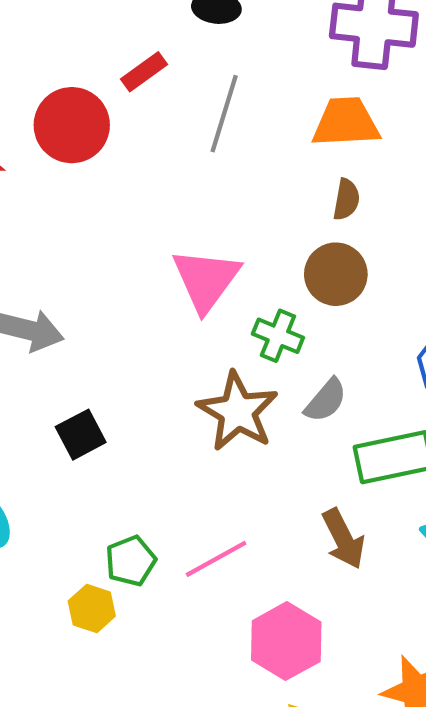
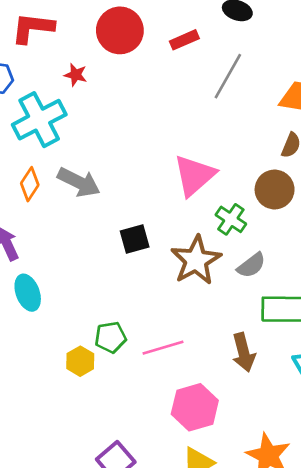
red circle: (72, 125) -> (120, 30), moved
black square: (81, 435) -> (135, 239), moved

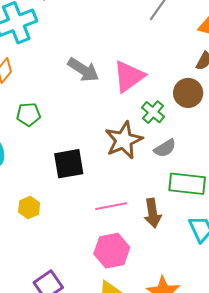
gray arrow: (79, 182) -> (83, 70), moved
black square: (135, 239) -> (69, 164), moved, size x1.4
green pentagon: (110, 337) -> (28, 114), moved
pink line: (163, 348) -> (111, 206), moved

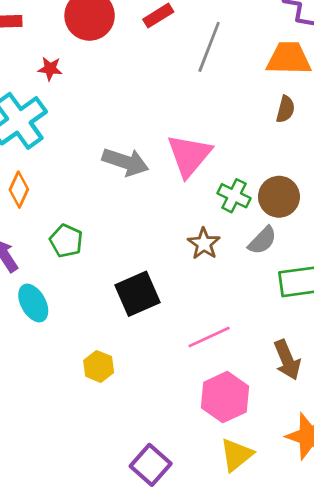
brown circle: (188, 93) -> (279, 197), moved
green pentagon: (28, 114) -> (66, 241), turned -30
brown star: (124, 140) -> (204, 244), size x0.6
brown arrow: (153, 213) -> (287, 360), moved

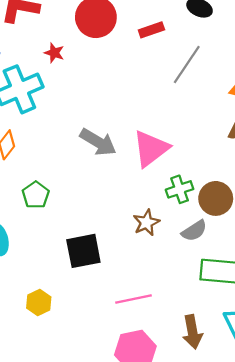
green cross: (234, 196) -> (180, 189), turned 32

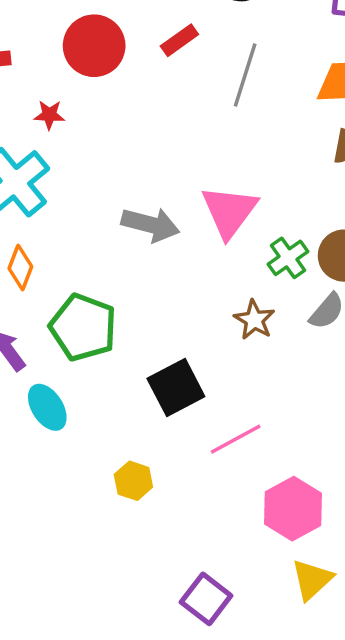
green pentagon: (36, 195) -> (83, 327), size x1.6
pink line: (133, 299) -> (236, 439), moved

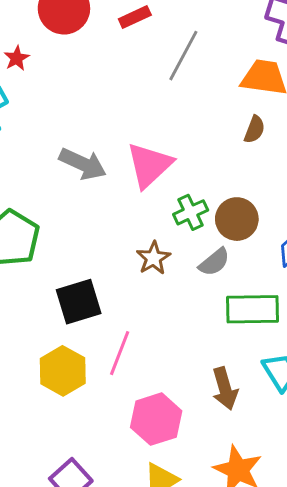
red star: (49, 115) -> (17, 58), turned 30
pink line: (236, 439) -> (120, 353), turned -51
yellow hexagon: (133, 481) -> (63, 371), moved, size x1.5

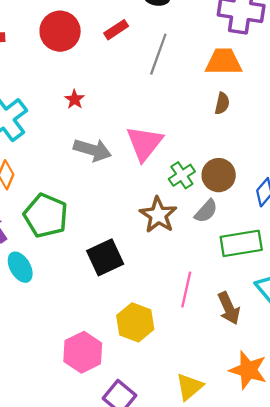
red star: (17, 58) -> (74, 99), moved
brown star: (153, 258) -> (158, 215), size x1.4
pink line: (120, 353) -> (186, 290), moved
yellow hexagon: (63, 371) -> (135, 322), moved
pink hexagon: (156, 419) -> (83, 352), moved

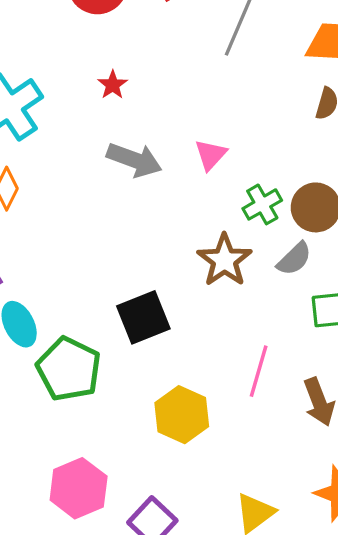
pink triangle: (144, 143) -> (211, 155), size x0.6
green pentagon: (46, 216) -> (69, 369), moved
pink hexagon: (83, 352) -> (79, 488), moved

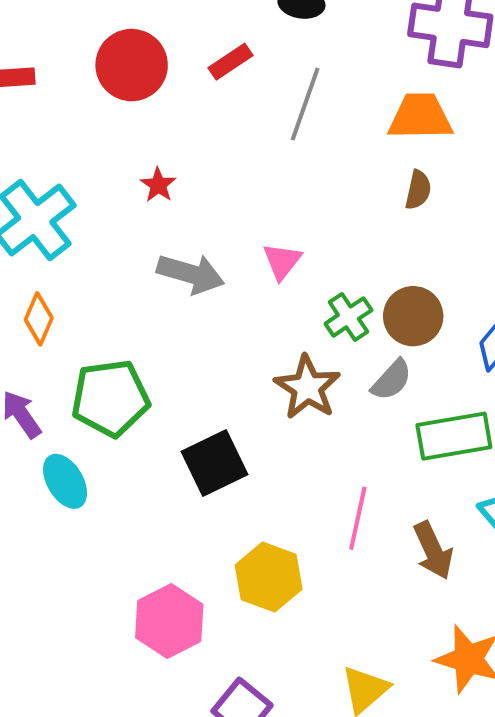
green pentagon: (69, 369) -> (110, 398), moved, turned -30
pink hexagon: (79, 488) -> (169, 621), moved

